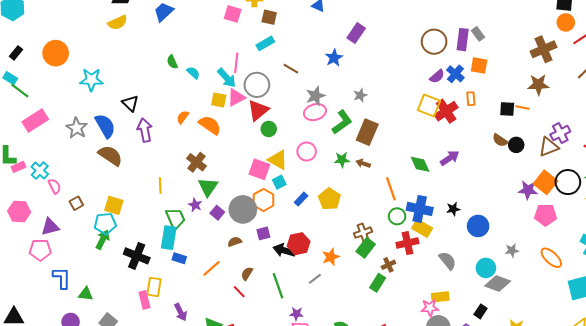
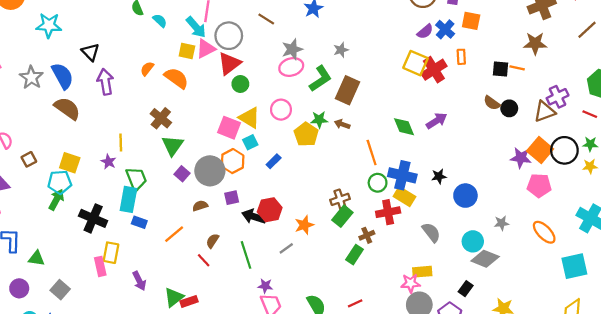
yellow pentagon: (330, 199) -> (306, 134), moved
purple star: (195, 205) -> (108, 162), moved

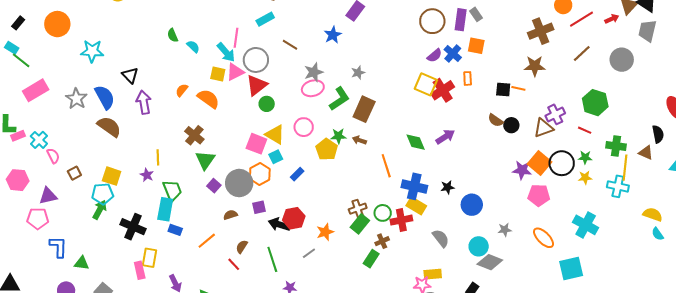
green circle: (378, 183) -> (383, 213), moved

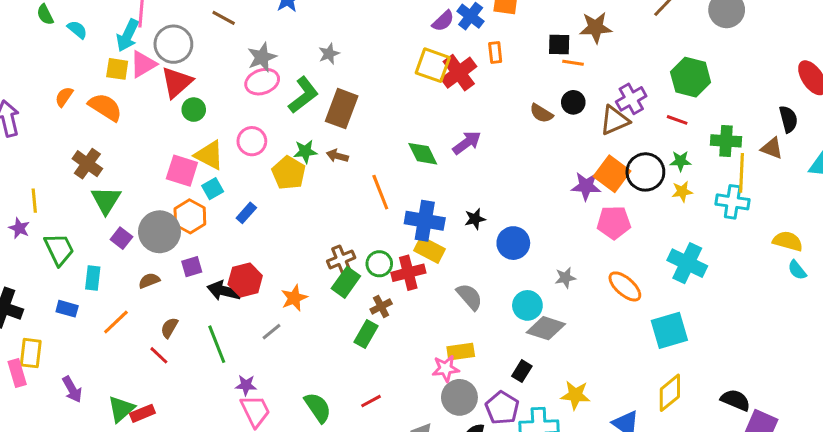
cyan arrow: (226, 52) -> (128, 35), turned 70
black square: (503, 89) -> (559, 44), moved
black circle: (511, 125) -> (573, 102), moved
cyan rectangle: (165, 209) -> (93, 278), moved, size x0.7

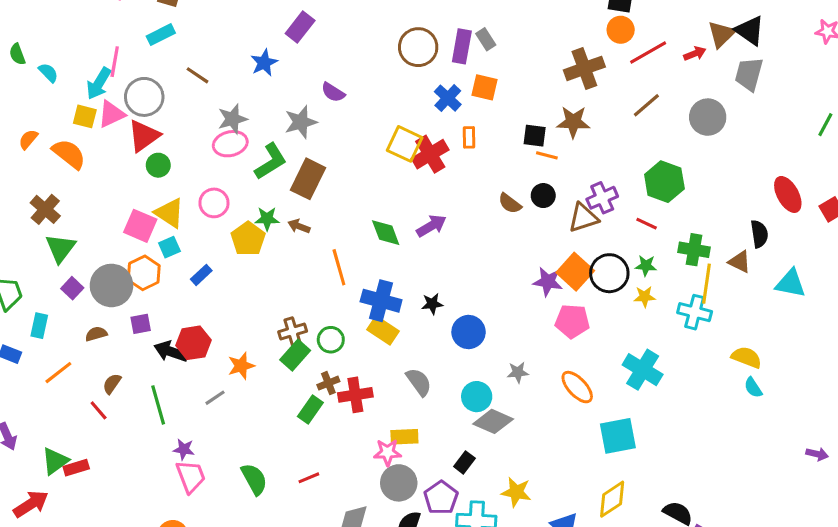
purple semicircle: (443, 21) -> (333, 92), moved, turned 70
gray star: (329, 54) -> (301, 122), size x1.5
red cross: (408, 273) -> (355, 395), moved

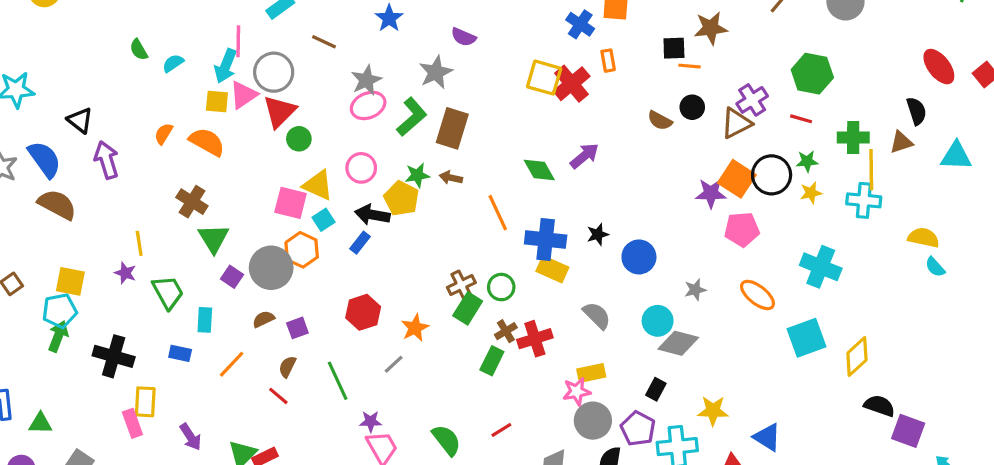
cyan semicircle: (48, 73) -> (173, 63), turned -70
brown triangle: (740, 262) -> (901, 142), turned -35
purple square: (141, 324) -> (297, 328), moved
black arrow: (171, 352) -> (372, 215), moved
yellow diamond: (612, 499) -> (857, 356), moved

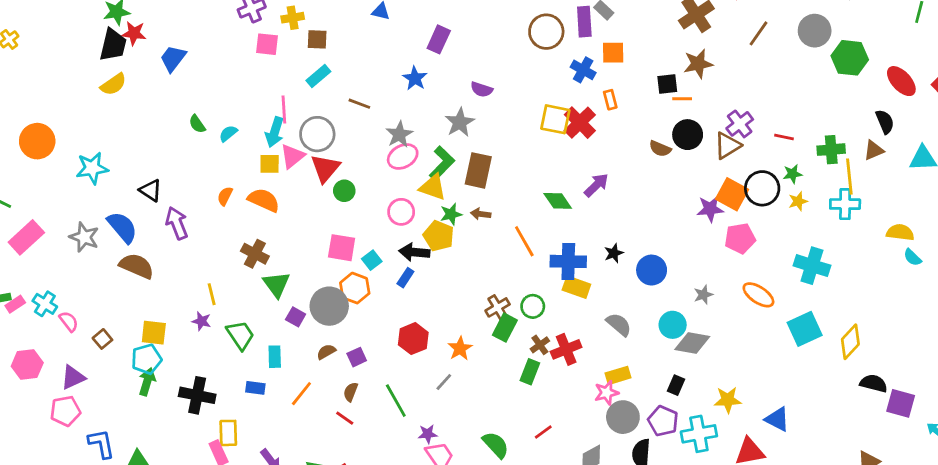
green hexagon: (812, 74) -> (850, 58), moved
black circle: (692, 107) -> (688, 135), size x1.4
yellow triangle: (318, 185) -> (433, 187), moved

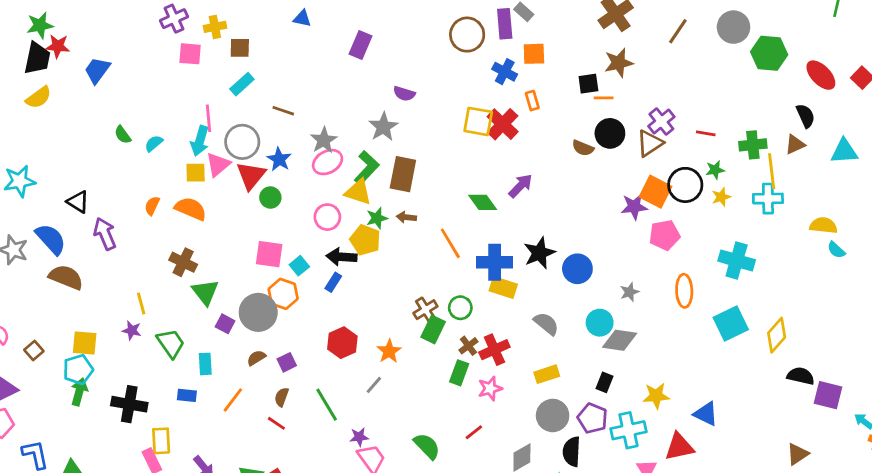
blue star: (415, 78) -> (279, 159), moved
black star: (614, 253) -> (539, 253), size x1.6
orange ellipse: (758, 295) -> (684, 291), turned 56
pink star: (607, 393) -> (490, 388), moved

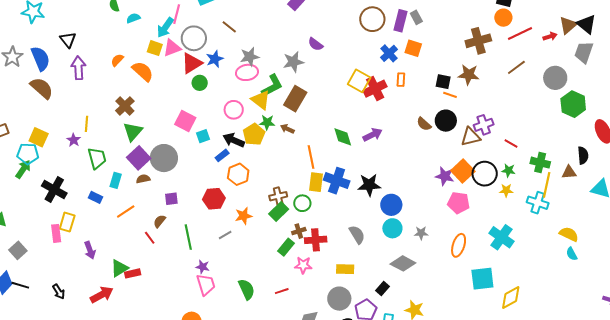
yellow rectangle: (503, 287) -> (316, 182), moved, turned 60
orange hexagon: (283, 294) -> (238, 174), moved
cyan circle: (600, 323) -> (392, 228), moved
purple square: (225, 324) -> (139, 158), size x1.6
brown semicircle: (256, 358) -> (143, 179), moved

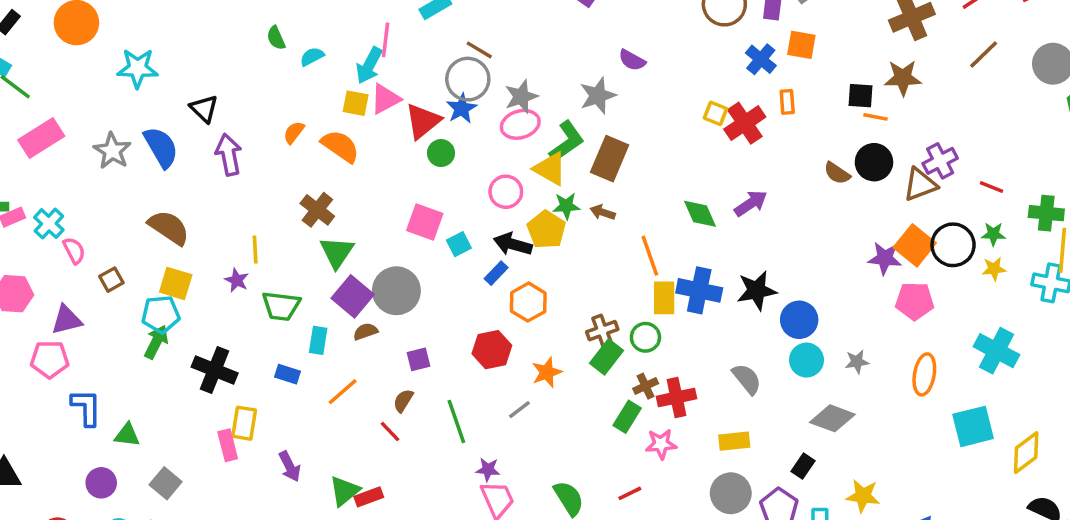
gray circle: (194, 38) -> (468, 79), moved
yellow square: (359, 81) -> (716, 113), size x0.6
brown semicircle: (42, 88) -> (169, 228), moved
green trapezoid: (97, 158) -> (281, 306), turned 120

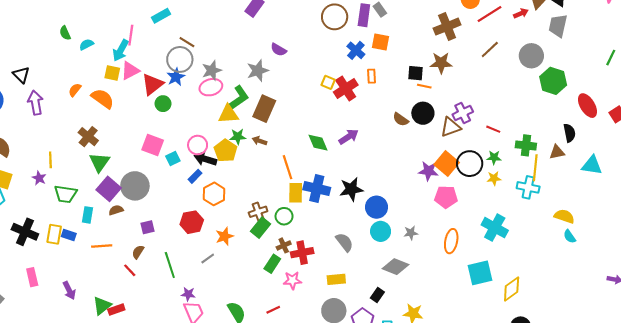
yellow triangle: (550, 169) -> (228, 114), turned -35
pink circle: (506, 192) -> (198, 145), moved
orange line: (343, 392) -> (102, 246), turned 36
yellow rectangle: (244, 423) -> (54, 234), moved

